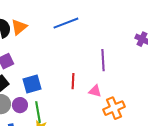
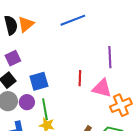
pink triangle: (95, 91) -> (102, 88), size x1.5

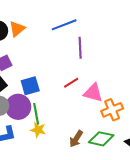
purple line: (110, 57) -> (80, 48), moved
red line: (80, 78) -> (71, 83), turned 56
purple circle: (27, 102) -> (18, 107), size x1.6

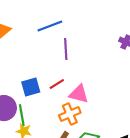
blue square: (30, 86) -> (31, 87), moved
orange cross: (112, 110) -> (70, 114), moved

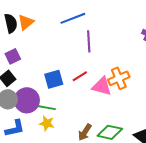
orange cross: (70, 114) -> (119, 78), moved
green line: (22, 115) -> (45, 107), turned -70

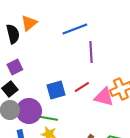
orange triangle: (26, 22) -> (29, 23), moved

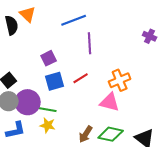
orange triangle: (29, 23) -> (28, 14), turned -36
purple square: (15, 67) -> (49, 58), moved
pink triangle: (104, 97) -> (110, 102), moved

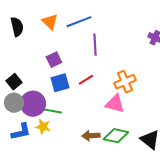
orange triangle: (28, 14) -> (50, 22), moved
yellow star: (48, 125) -> (43, 127), moved
brown arrow: (86, 134) -> (91, 136), turned 54

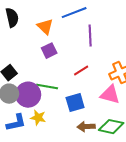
orange triangle: (50, 22) -> (45, 27), moved
blue square: (60, 83) -> (75, 103), moved
green line: (51, 111) -> (47, 87), moved

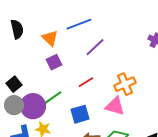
purple line: (90, 36) -> (95, 47), turned 50
green line: (47, 87) -> (52, 98), turned -45

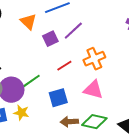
purple square: (54, 62) -> (50, 39), moved
orange cross: (125, 84) -> (94, 59), moved

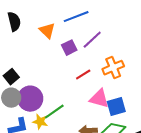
green line: (30, 82) -> (54, 112), moved
pink triangle: (93, 90) -> (99, 99), moved
blue square: (58, 98) -> (116, 107), moved

